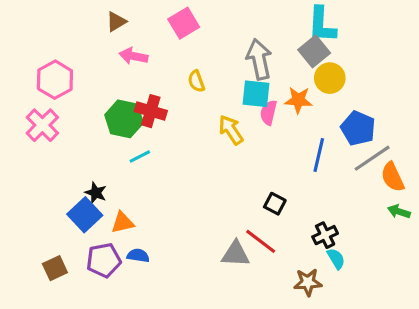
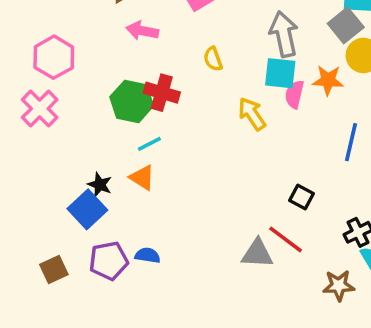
orange triangle: (122, 223) -> (142, 178), moved, turned 45

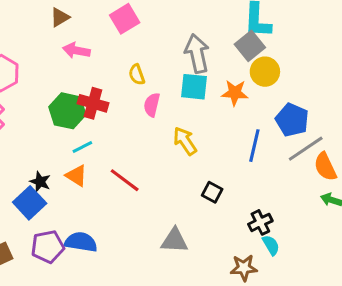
pink semicircle: (294, 94) -> (152, 105), moved
yellow arrow: (252, 114) -> (185, 141), moved
red line: (286, 239) -> (125, 180), moved
blue semicircle: (148, 255) -> (81, 242), size x1.5

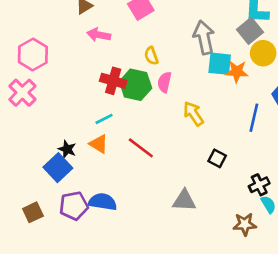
cyan square: (194, 87) -> (220, 64), moved
green hexagon: (67, 111) -> (136, 85), moved

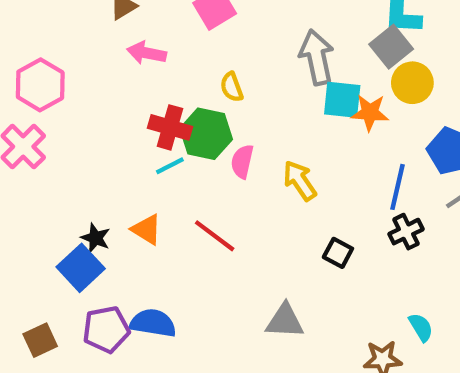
pink semicircle: (164, 82) -> (242, 161), moved
cyan line: (104, 119) -> (170, 166), moved
black cross: (259, 185) -> (406, 232), moved

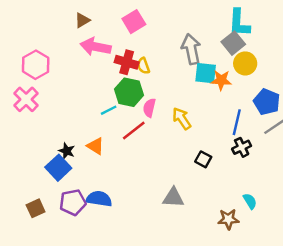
pink arrow: (147, 53) -> (95, 47), size x1.4
red cross: (170, 127) -> (127, 62), moved
red line: (215, 236) -> (134, 131), moved, turned -75

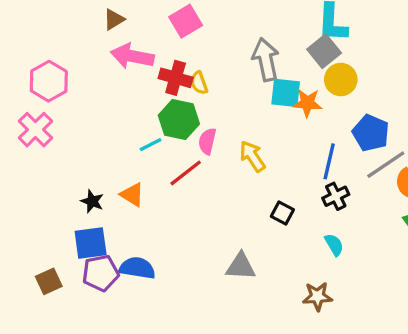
blue square: (58, 168) -> (91, 243), moved, turned 35
cyan semicircle: (250, 201) -> (334, 245), moved

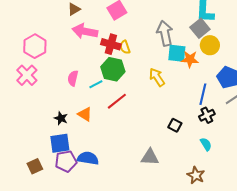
pink semicircle: (207, 141) -> (73, 78), moved
yellow arrow: (252, 156) -> (157, 77), moved
brown star: (317, 296) -> (196, 175), turned 30

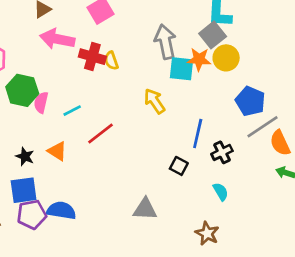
orange star: (190, 59) -> (199, 59), moved
green hexagon: (113, 69) -> (22, 90), moved
blue line: (203, 94) -> (198, 134), moved

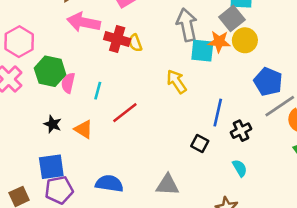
cyan line: (72, 111) -> (98, 91), turned -48
black star: (25, 156) -> (53, 124), moved
blue semicircle: (61, 210) -> (109, 184), moved

